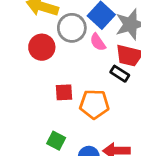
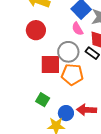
gray circle: (72, 28) -> (68, 52), moved
red square: (64, 92) -> (50, 64), size x1.5

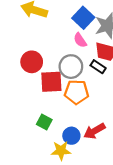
red circle: (36, 30) -> (32, 62), moved
red arrow: (87, 110) -> (95, 131), turned -30

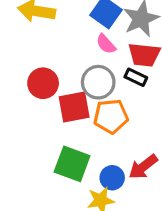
green square: (44, 122) -> (72, 164), size x1.6

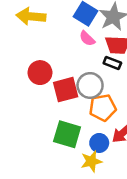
gray circle: (98, 82) -> (90, 85), moved
orange pentagon: (111, 116) -> (103, 108), moved

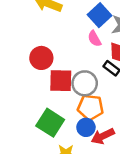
blue circle: (99, 143) -> (86, 127), moved

